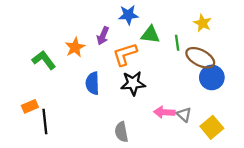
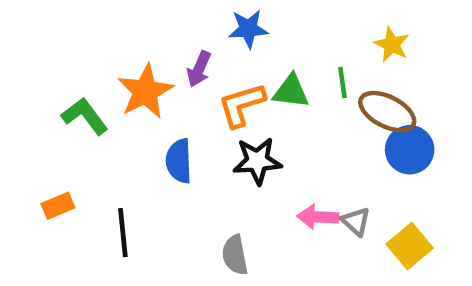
green triangle: (150, 35) -> (291, 91), moved
orange star: (75, 47) -> (145, 91), size x1.4
black line: (45, 122) -> (123, 233), moved

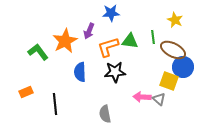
yellow square: (410, 246) -> (169, 81), moved, turned -30

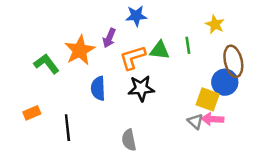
brown ellipse: (173, 50) -> (233, 61), moved, turned 50
pink arrow: (142, 97) -> (212, 119), moved

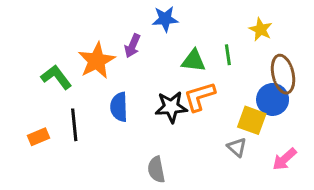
orange L-shape: (133, 58) -> (199, 96), moved
pink arrow: (212, 119) -> (284, 159), moved, turned -45
black line: (67, 128) -> (74, 125), moved

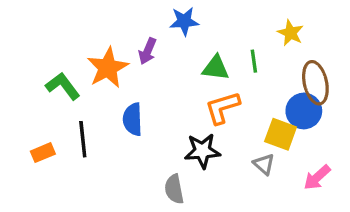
black star: (171, 107) -> (202, 151), moved

